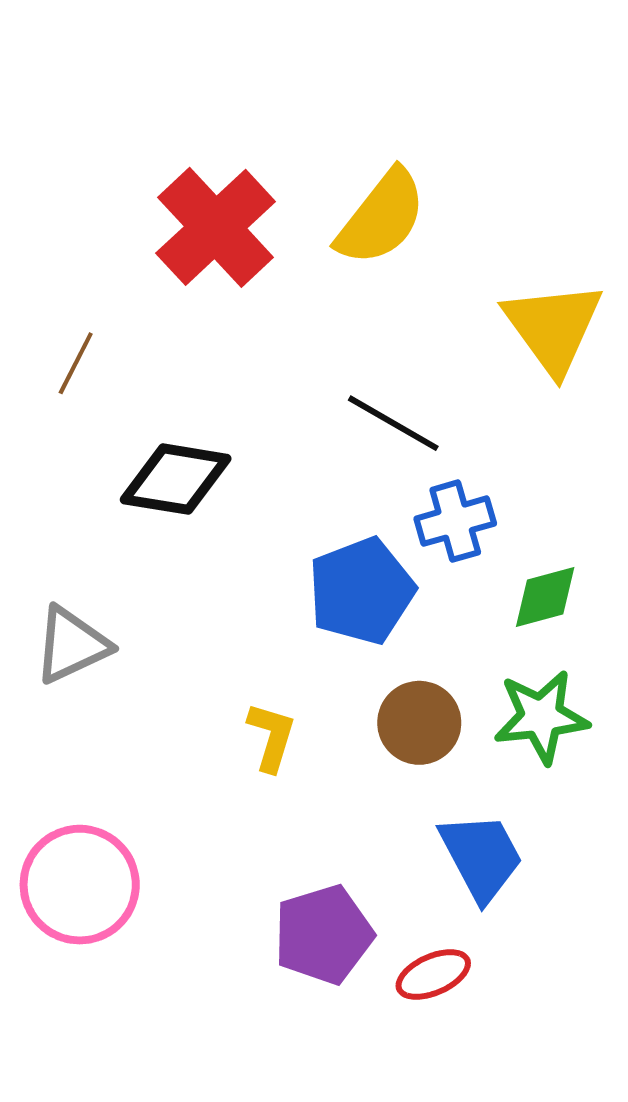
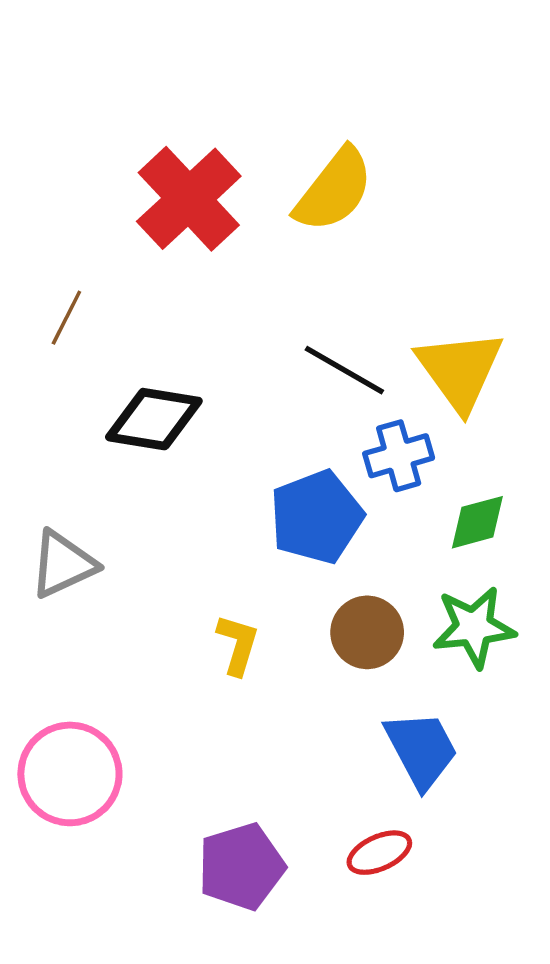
yellow triangle: (553, 327) -> (460, 370), moved
purple pentagon: (323, 935) -> (241, 867), moved

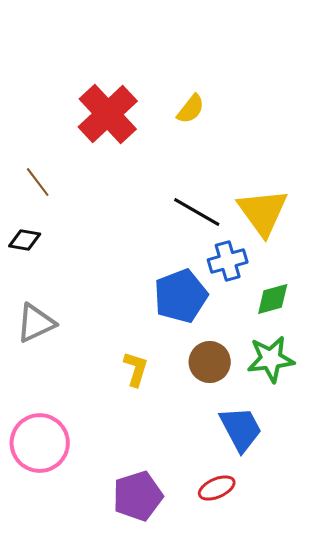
yellow semicircle: (334, 190) -> (191, 109), size x0.6
brown line: (66, 318) -> (38, 182), turned -64
black diamond: (154, 419) -> (25, 240), moved, size x0.6

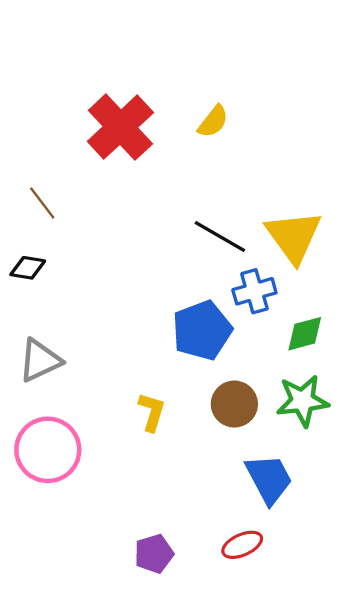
pink circle: (40, 443) -> (48, 450), moved
purple pentagon: (138, 496) -> (154, 554), size x0.7

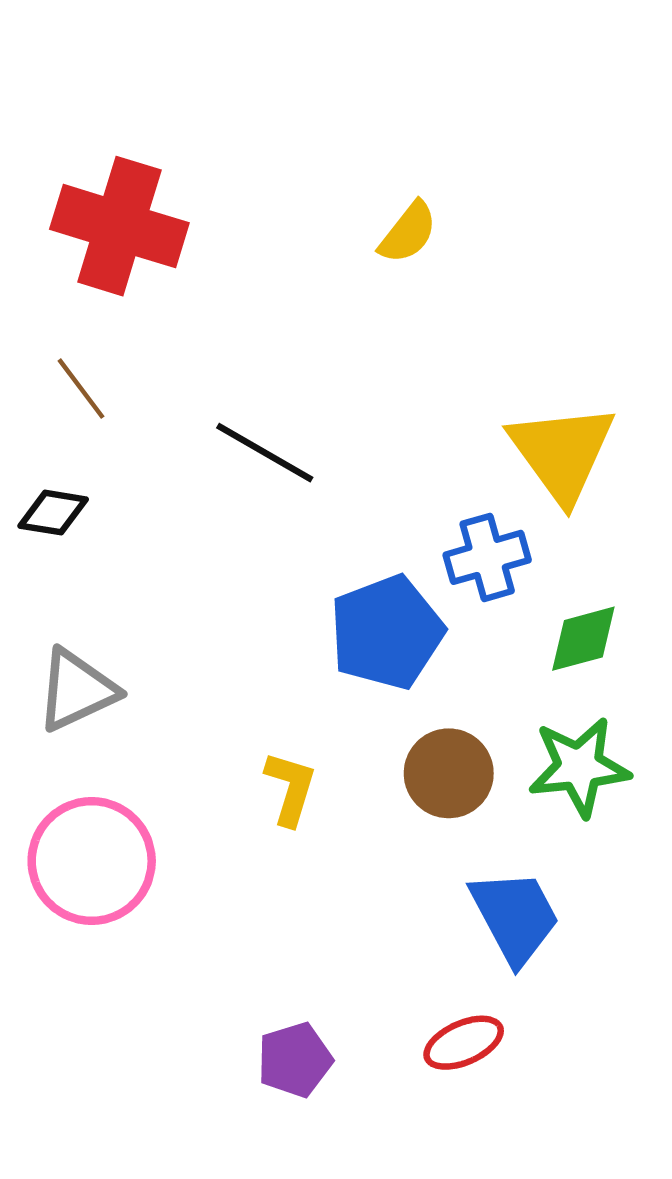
red cross: (120, 127) -> (119, 226), moved, turned -30
black line: (220, 237) -> (265, 453), moved

